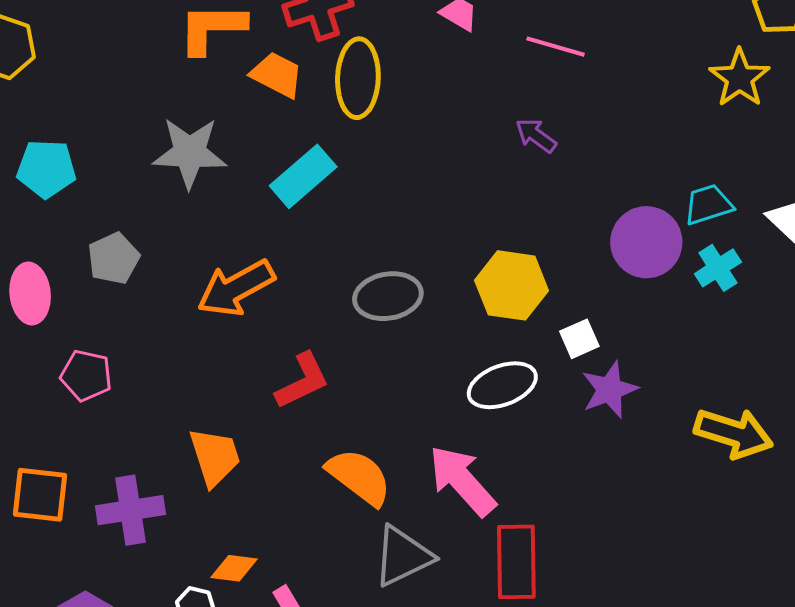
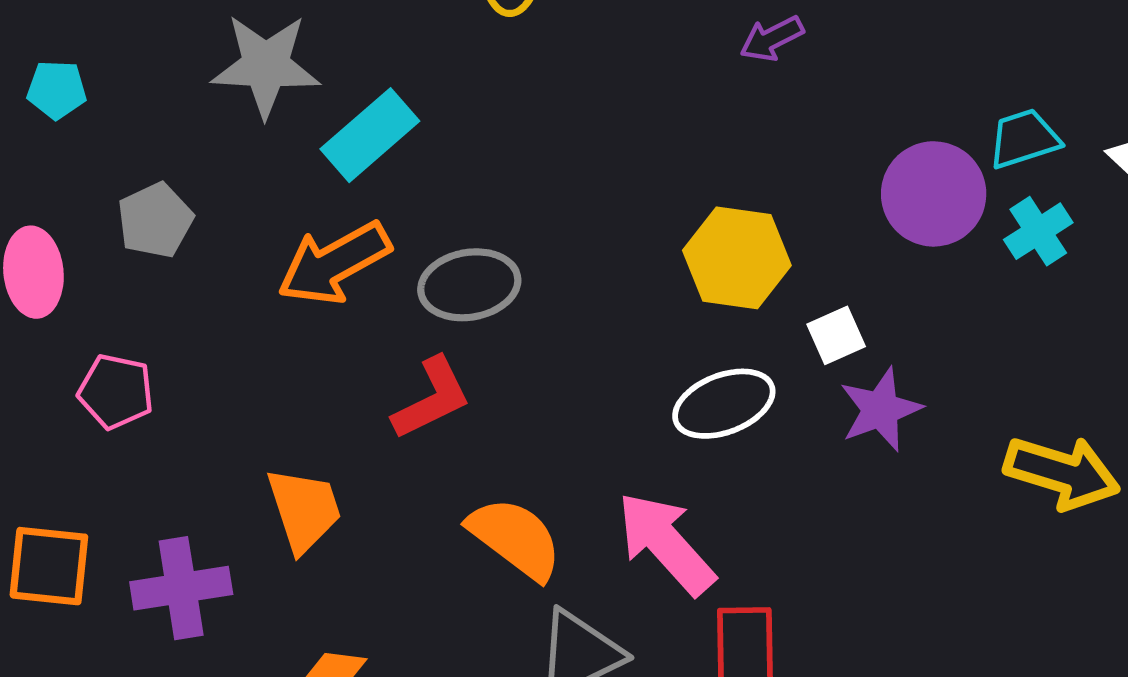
purple arrow: (536, 135) -> (772, 39), turned -63
cyan pentagon: (46, 169) -> (57, 90), size x0.7
cyan rectangle: (303, 176) -> (370, 135), moved
gray ellipse: (388, 296) -> (469, 285), moved

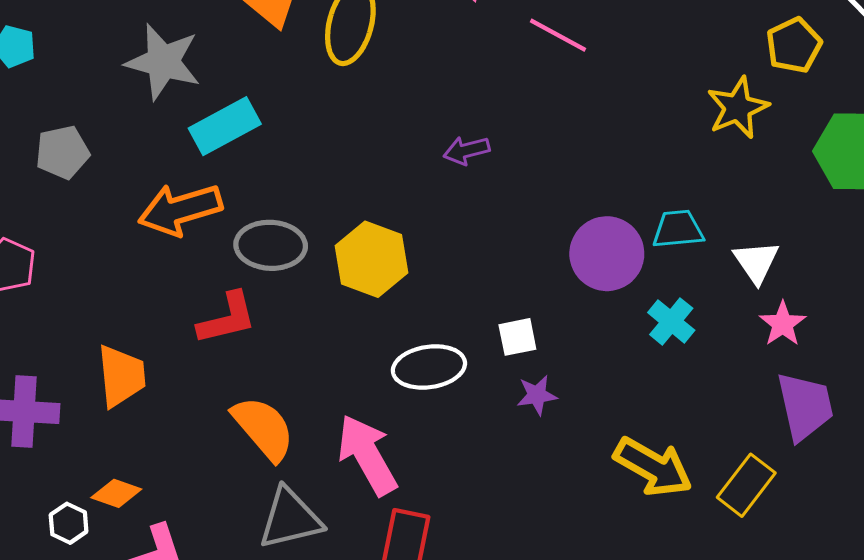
purple arrow: (772, 39) -> (467, 150), moved
cyan cross: (1038, 231) -> (671, 321), moved, turned -30
yellow hexagon: (737, 258) -> (372, 259), moved
purple star: (881, 409) -> (537, 395), size x0.7

